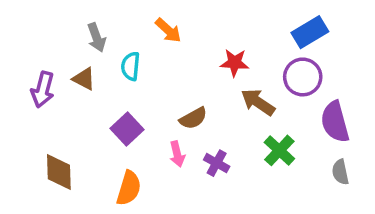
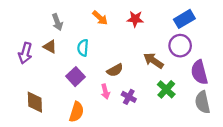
red star: (235, 63) -> (135, 19), moved
cyan semicircle: (131, 66) -> (83, 48), moved
gray semicircle: (340, 172) -> (203, 102), size x1.5

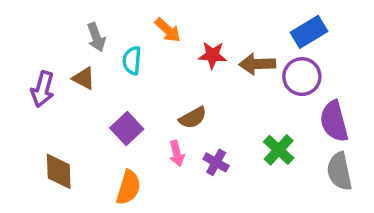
red star: (135, 19) -> (212, 55), moved
cyan semicircle: (83, 48) -> (132, 60), moved
brown arrow: (153, 61) -> (257, 64), moved, turned -36

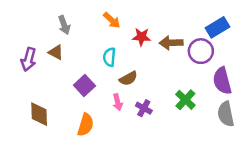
blue rectangle: (309, 32) -> (217, 27), moved
cyan semicircle: (132, 60) -> (109, 57), moved

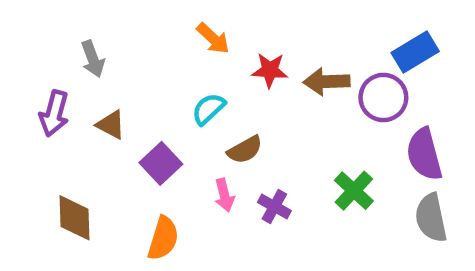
gray arrow: (64, 25) -> (93, 59), moved
brown triangle: (56, 52) -> (111, 125), moved
cyan semicircle: (109, 57) -> (209, 109), turned 42

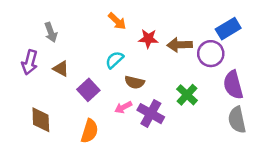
brown semicircle: (245, 150) -> (135, 82), turned 42
green cross: (354, 191) -> (187, 95), moved
pink arrow: (224, 195) -> (123, 107), turned 77
purple cross: (274, 206) -> (151, 114), size x1.5

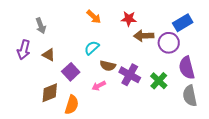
red star: (148, 39) -> (129, 19), moved
green cross: (187, 95) -> (159, 81), moved
purple cross: (151, 114) -> (130, 75), moved
brown diamond: (41, 120) -> (50, 93), moved, turned 70

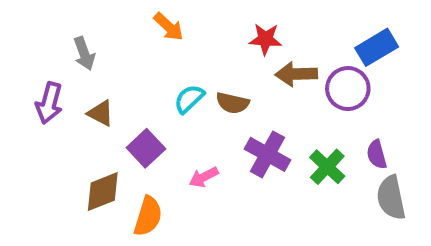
orange arrow: (94, 17) -> (169, 27), moved
brown semicircle: (108, 66) -> (232, 103), moved
purple semicircle: (187, 68) -> (377, 154), moved, size x0.6

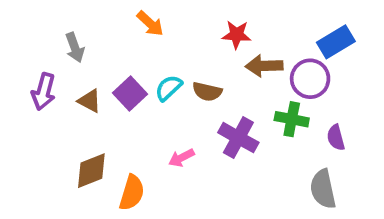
purple square: (146, 148) -> (130, 93), moved
green cross: (327, 167) -> (292, 119), moved, turned -32
gray semicircle: (391, 198) -> (323, 189), moved

